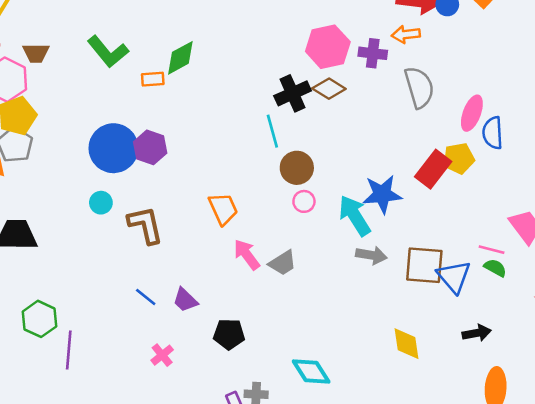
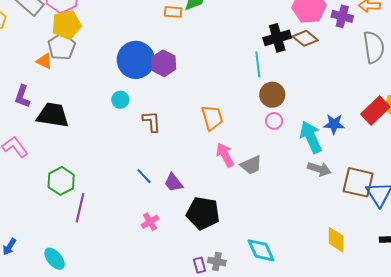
blue star: (382, 194) -> (334, 124), size x0.7
brown L-shape: (145, 225) -> (152, 121), size x0.7
black pentagon: (229, 334) -> (203, 213), size x1.4

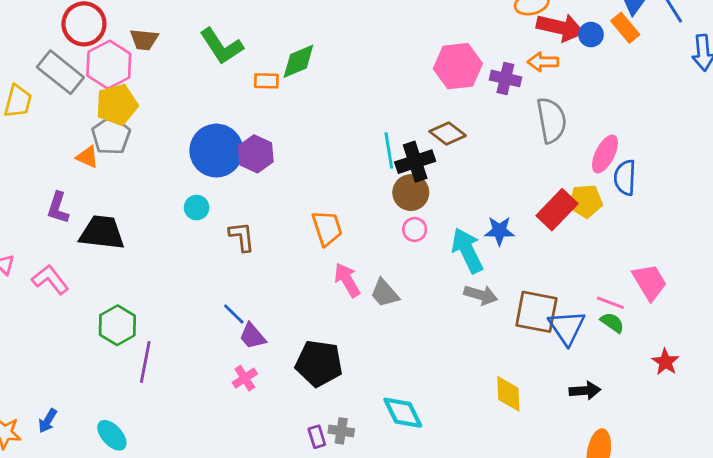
black cross: (277, 38) -> (415, 162), moved
brown diamond: (305, 38) -> (448, 134), moved
gray trapezoid: (251, 165) -> (385, 293), turned 75
purple trapezoid: (173, 183) -> (252, 336), moved

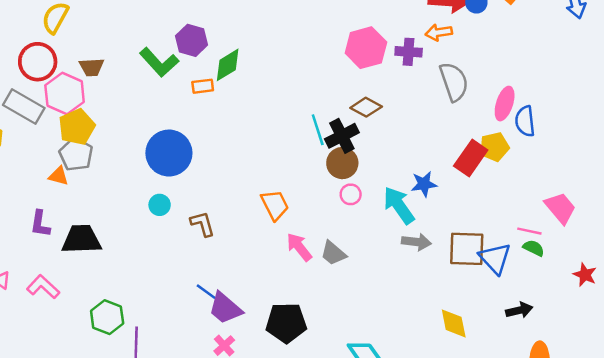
purple hexagon: (256, 154) -> (192, 40), moved
purple trapezoid: (252, 336) -> (225, 308), size x1.4

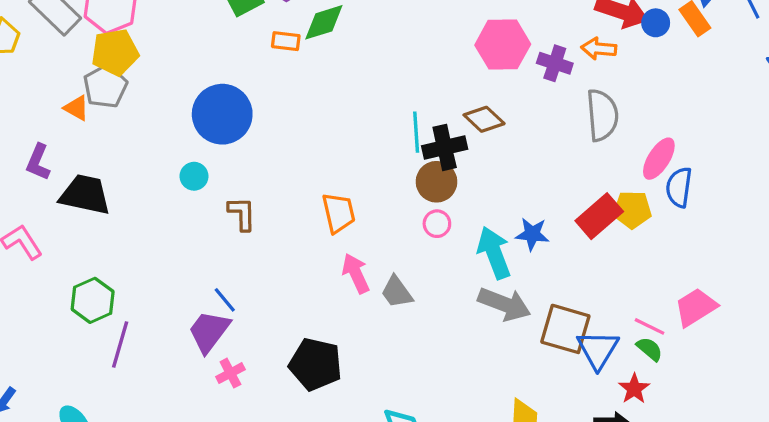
pink trapezoid: (560, 208) -> (696, 307), turned -96
gray arrow: (416, 242) -> (504, 304), size x1.4
red star: (585, 275) -> (634, 389), moved
purple trapezoid: (225, 308) -> (209, 331), moved, turned 72

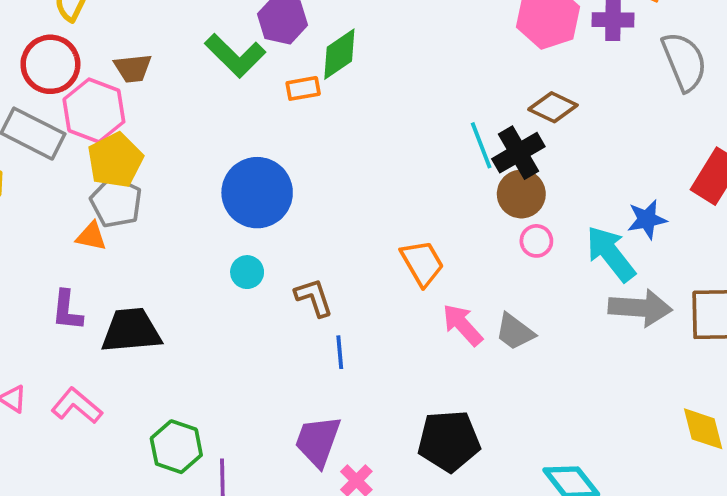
blue line: (225, 300) -> (340, 352), moved, turned 52

